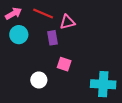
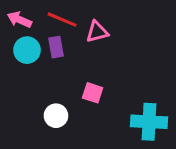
pink arrow: (14, 14) -> (19, 20), turned -126
purple rectangle: (53, 38) -> (56, 47), moved

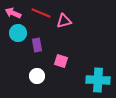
purple rectangle: (56, 47) -> (37, 45), moved

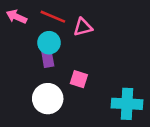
cyan circle: (18, 33) -> (49, 43), moved
white circle: (37, 76) -> (48, 99), size x1.5

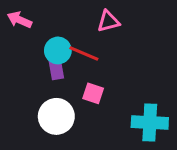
red line: (53, 17) -> (84, 54), moved
pink triangle: (83, 27) -> (108, 21), moved

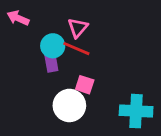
pink triangle: (108, 21) -> (78, 28), moved, turned -35
white circle: (56, 116) -> (69, 105), moved

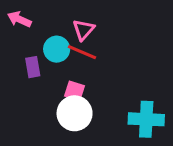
purple rectangle: (51, 62) -> (33, 67), moved
pink square: (85, 85) -> (75, 91), moved

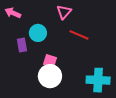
pink triangle: (84, 30) -> (64, 12), moved
red line: (82, 52) -> (79, 35), moved

